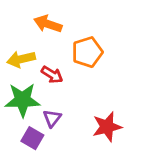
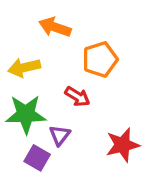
red arrow: (52, 75) -> (77, 97), moved

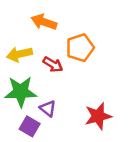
red arrow: (77, 97) -> (53, 65), moved
purple triangle: (60, 135) -> (48, 108), turned -30

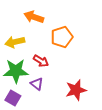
red arrow: (53, 65) -> (41, 61), moved
purple square: (30, 126) -> (13, 98), moved

